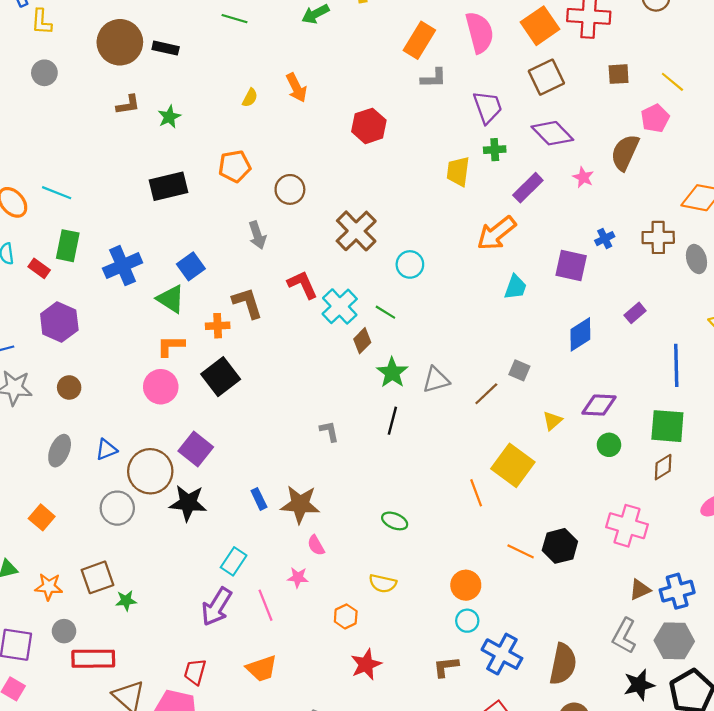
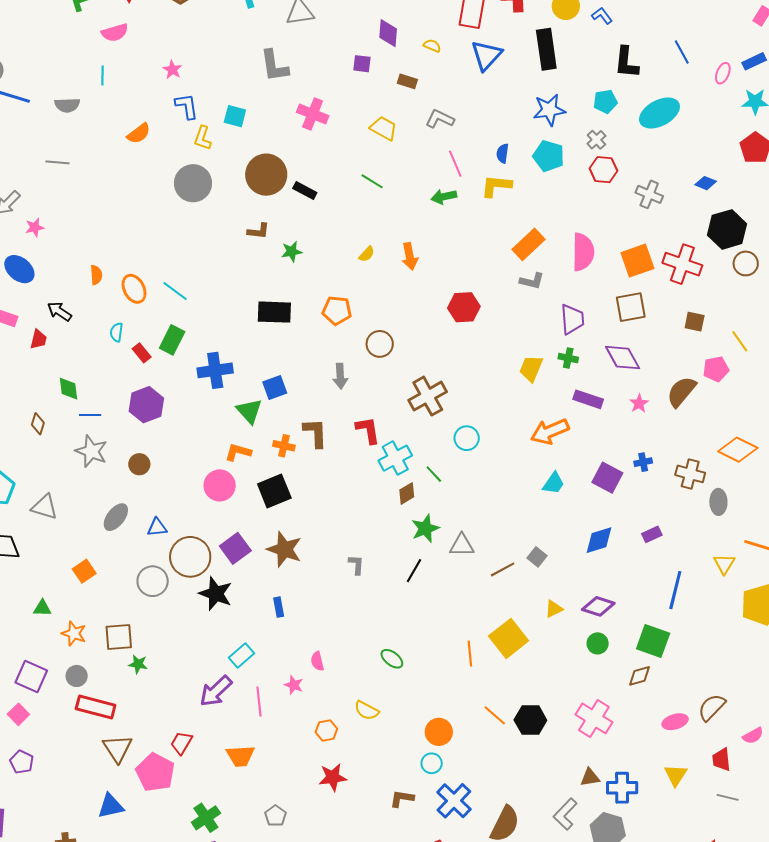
gray circle: (44, 73) -> (193, 183), size x1.6
purple rectangle: (528, 188) -> (588, 399), turned 48
brown star: (300, 504) -> (284, 549), moved

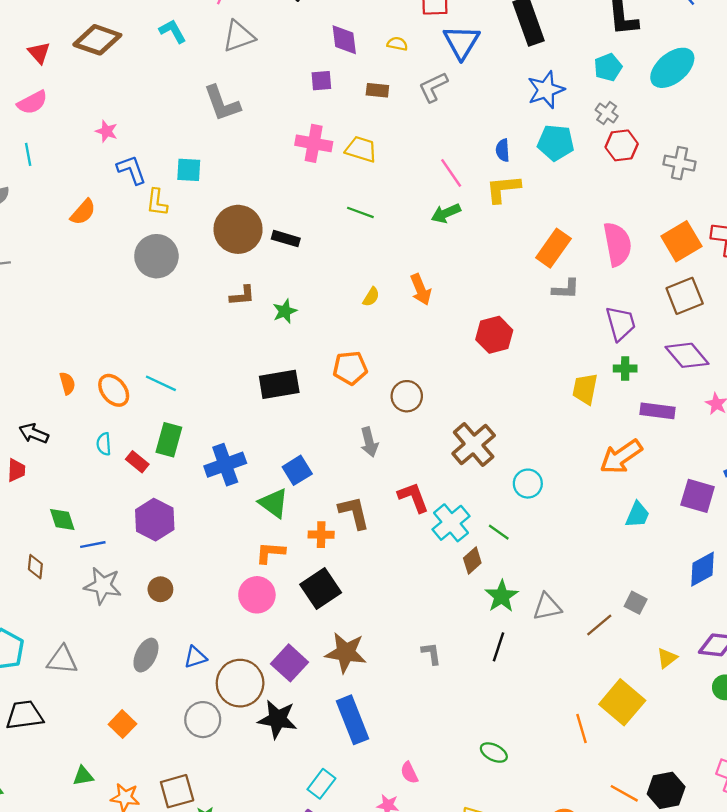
pink cross: (313, 114) -> (314, 143), moved
gray L-shape: (440, 119) -> (433, 87), moved, turned -40
blue rectangle: (279, 607) -> (352, 720), size x2.0

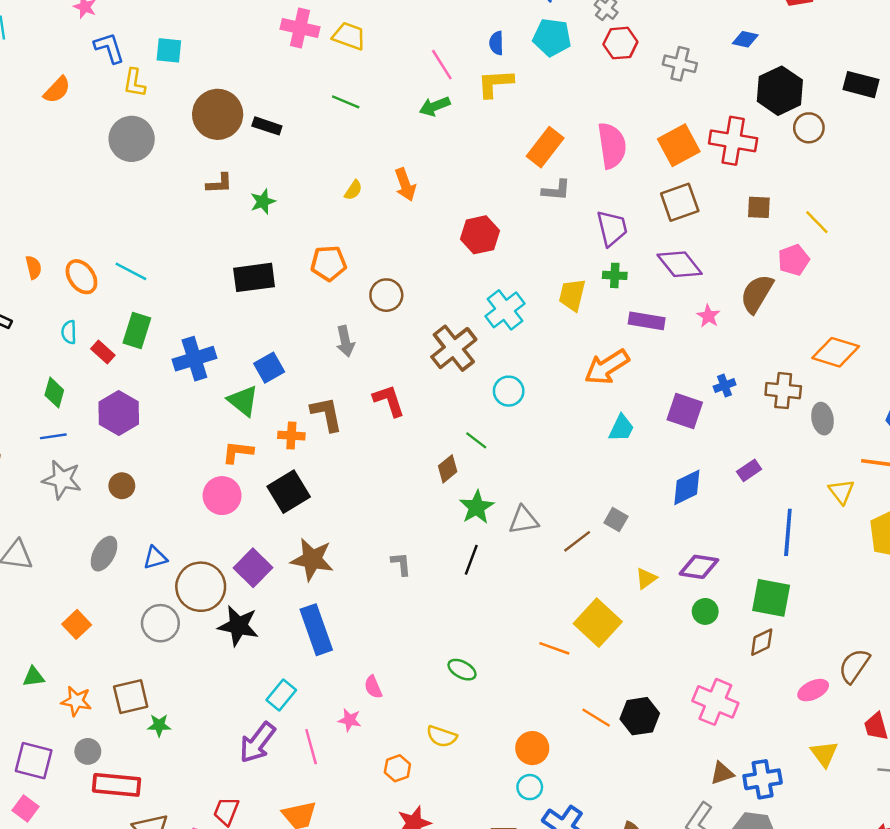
green diamond: (62, 519) -> (54, 393), moved, turned 32
cyan cross: (451, 523) -> (505, 310), moved
orange line: (582, 729) -> (554, 648), turned -56

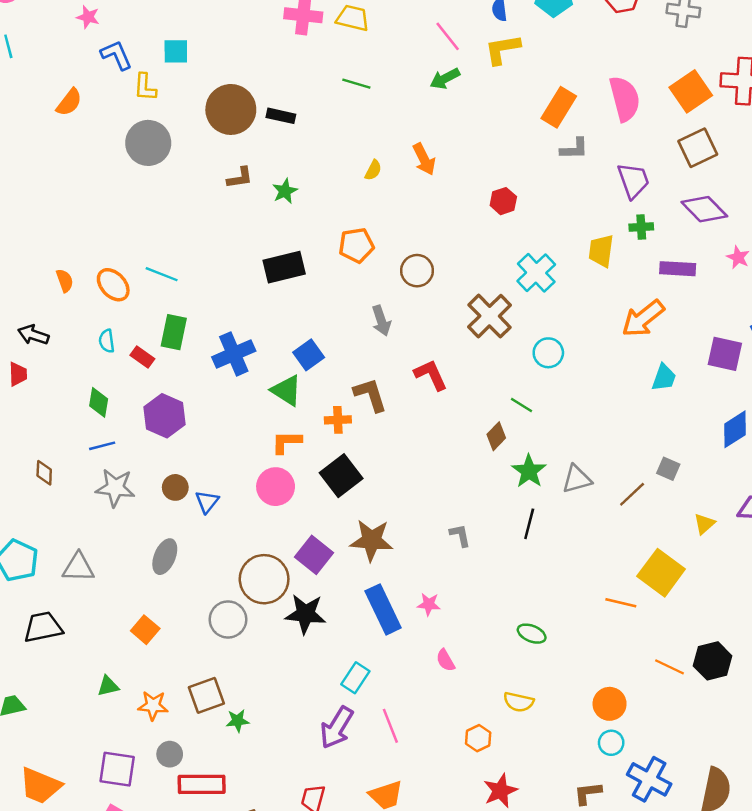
red hexagon: (480, 235) -> (503, 201), size x0.7
blue triangle: (155, 558) -> (207, 502), moved, turned -30
pink star: (350, 720) -> (429, 604), moved

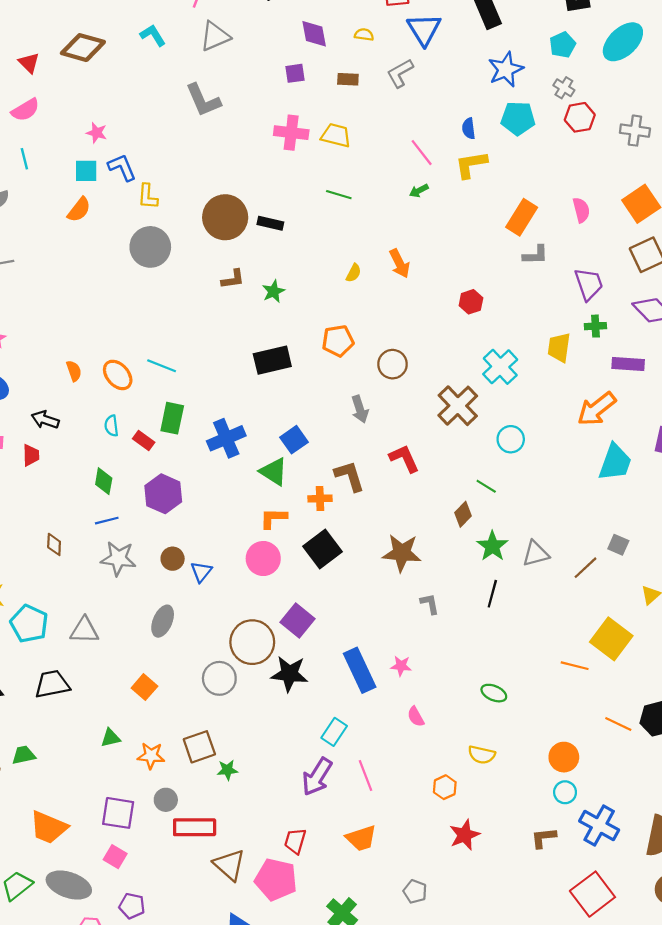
cyan square: (176, 51) -> (86, 171), moved
green arrow: (445, 79) -> (419, 191), size x0.7
pink semicircle: (625, 99) -> (581, 210), size x0.6
cyan trapezoid: (664, 378) -> (615, 462), size x1.5
brown star: (372, 540) -> (402, 553), moved

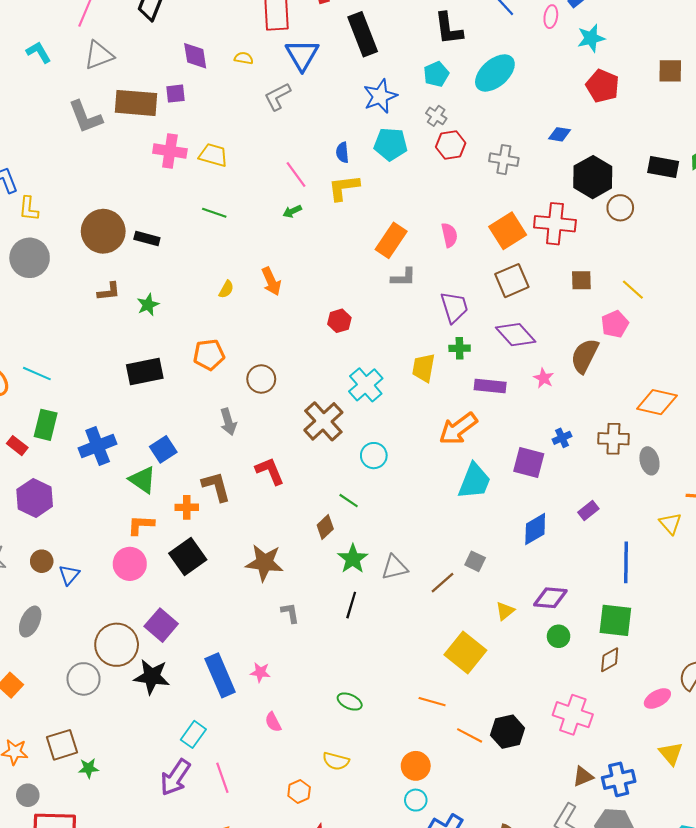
brown rectangle: (348, 79) -> (136, 103), moved, size x2.0
orange line: (575, 666) -> (432, 702), moved

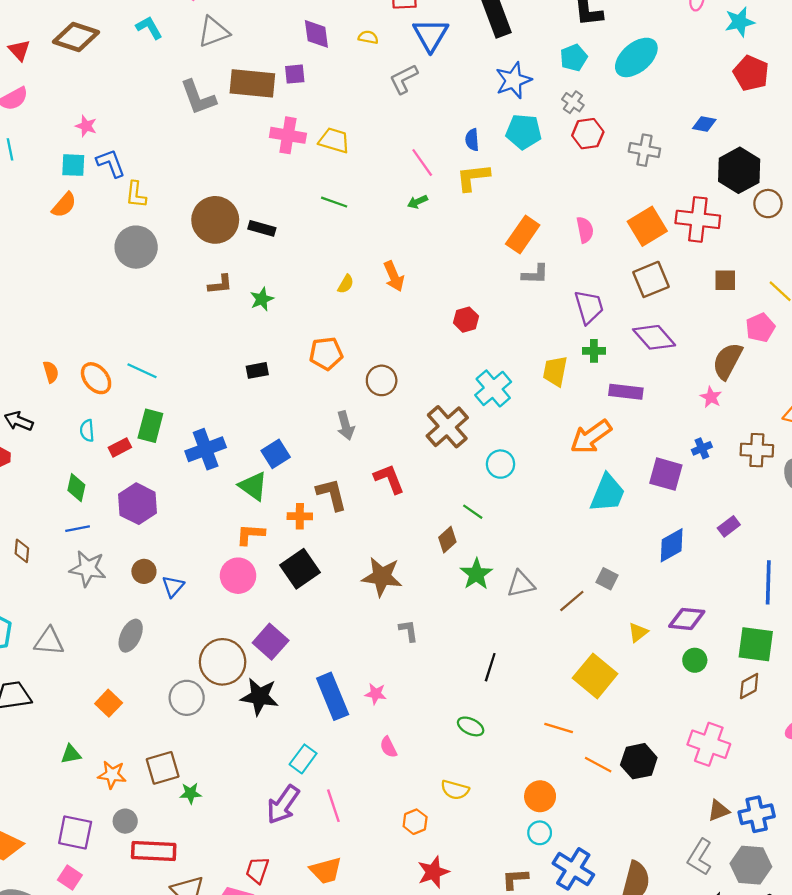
black rectangle: (145, 371) -> (257, 370), size x0.6
pink star: (544, 378) -> (711, 397), moved
red rectangle: (17, 446) -> (120, 447), turned -66
black line: (351, 605) -> (490, 667), moved

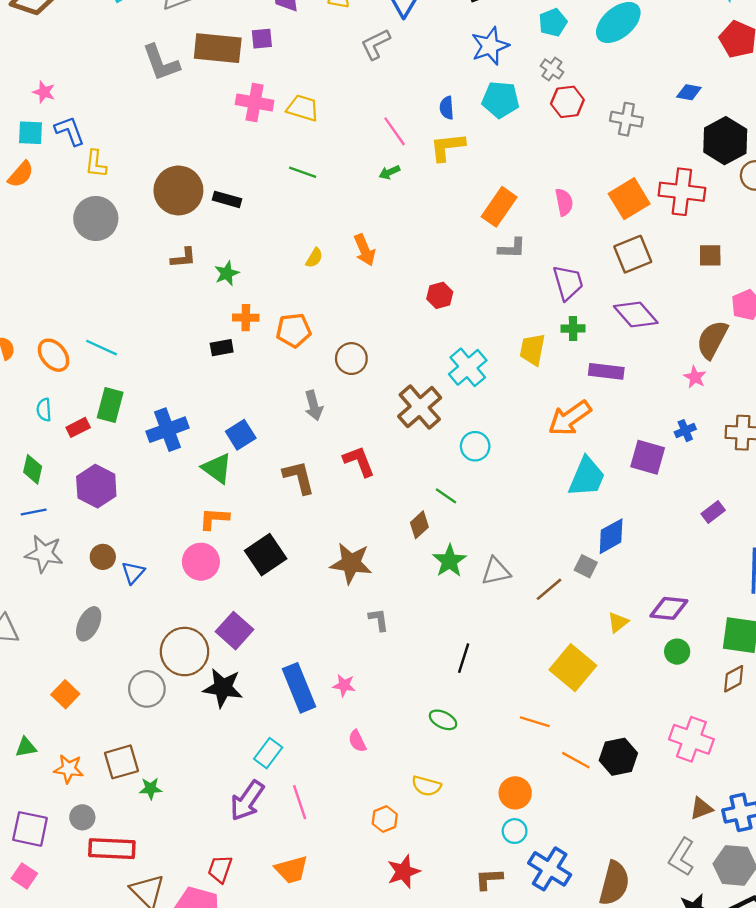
orange cross: (300, 516) -> (246, 318), moved
blue diamond: (672, 545) -> (611, 536), moved

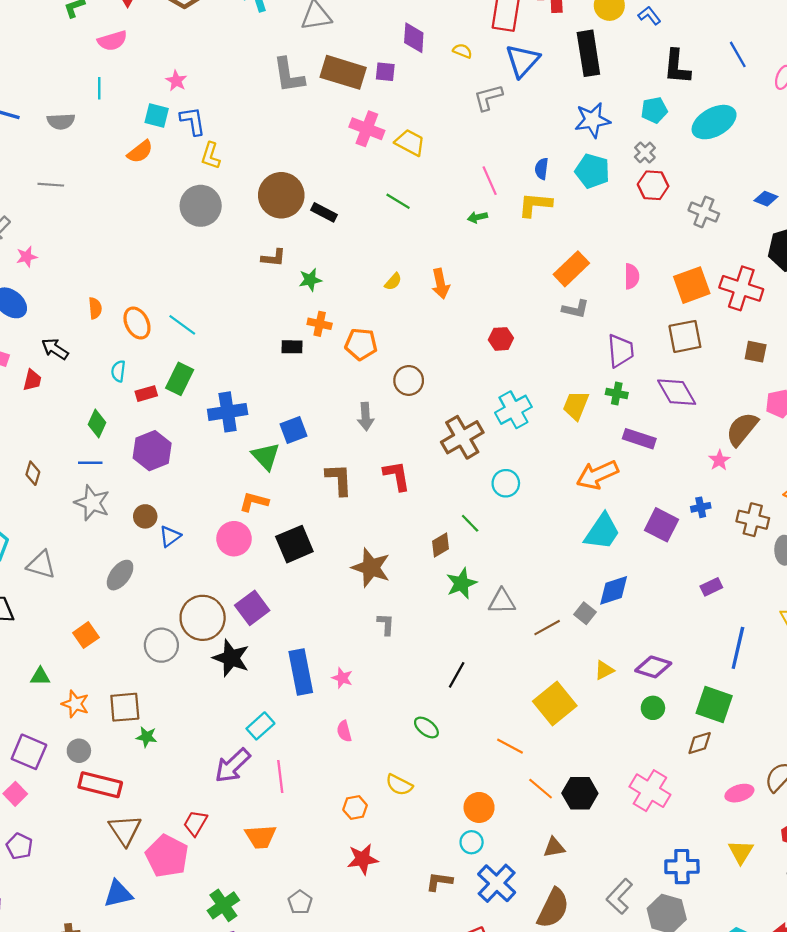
brown triangle: (701, 808) -> (554, 847), moved

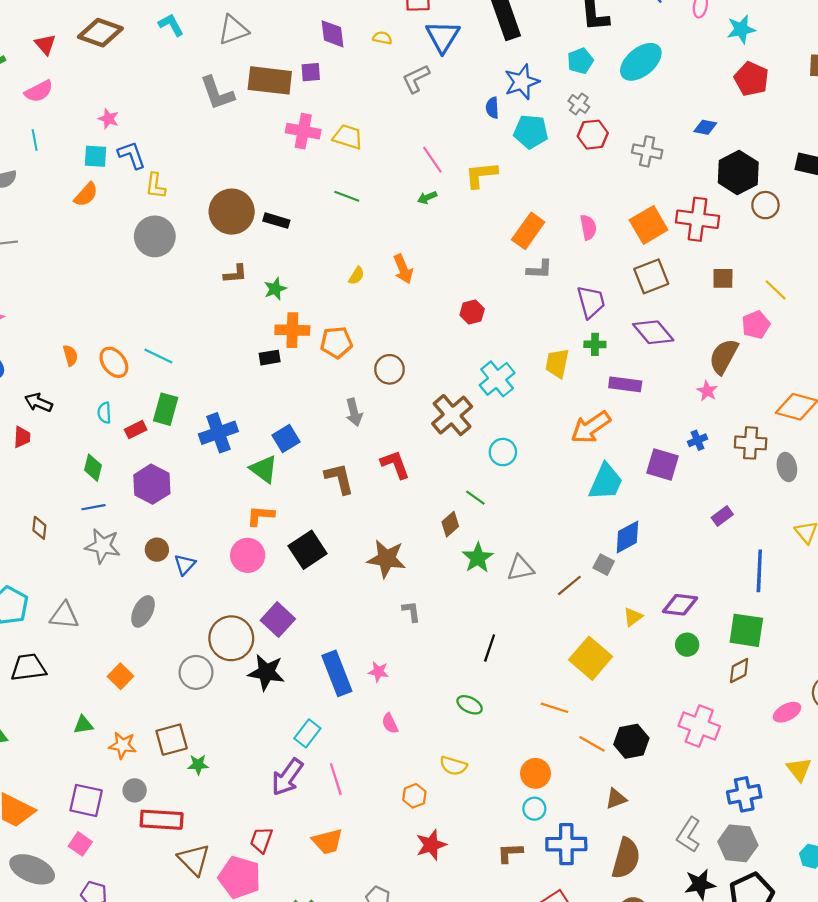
blue semicircle: (542, 169) -> (492, 108), moved
orange cross: (320, 324) -> (292, 330), size x1.4
blue cross: (497, 883) -> (566, 844), turned -33

